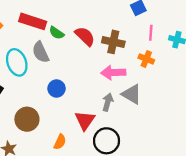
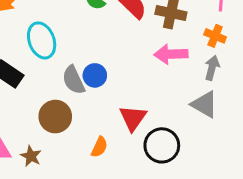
gray semicircle: (41, 52) -> (74, 80), moved
gray triangle: (132, 94) -> (204, 104), moved
gray arrow: (108, 102) -> (212, 68), moved

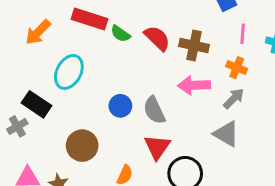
cyan ellipse: (42, 40) -> (69, 72), turned 48
gray arrow: (212, 68) -> (234, 98), turned 30
gray semicircle: (74, 80) -> (154, 110), moved

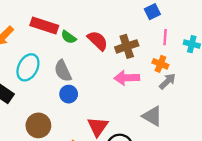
brown cross: (194, 45) -> (127, 46), turned -30
gray arrow: (234, 98) -> (167, 81), moved
gray semicircle: (154, 110) -> (63, 71), moved

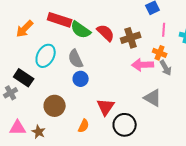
green semicircle: (69, 37) -> (81, 30), size x1.5
pink arrow: (127, 78) -> (143, 65), moved
gray arrow: (167, 81) -> (166, 68), turned 105

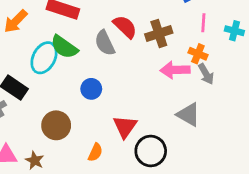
green semicircle: (81, 30) -> (64, 47), moved
gray semicircle: (76, 59) -> (105, 43), moved

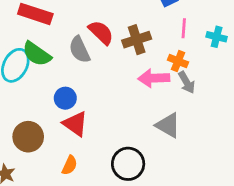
red triangle: (125, 127) -> (75, 124), moved, turned -30

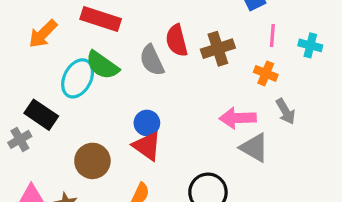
red semicircle: (101, 32) -> (177, 40), turned -148
pink arrow: (154, 78) -> (238, 118), moved
gray arrow: (187, 82) -> (286, 111), moved
blue circle: (65, 98) -> (147, 123), moved

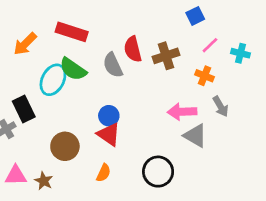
pink line: (272, 35) -> (210, 45), turned 42
black rectangle: (41, 115) -> (24, 109), turned 30

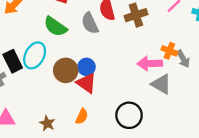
orange cross: (205, 76) -> (169, 51), moved
cyan ellipse: (53, 80) -> (35, 55), moved
brown circle: (65, 146) -> (66, 70), moved
brown star: (44, 181) -> (47, 123), moved

